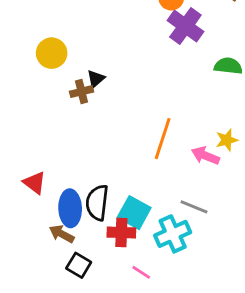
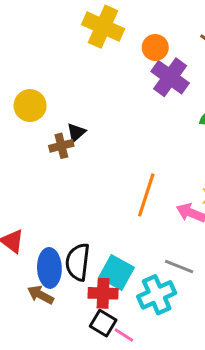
black square: (79, 265) -> (103, 323), moved

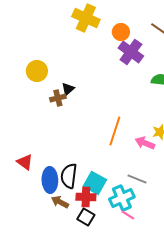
brown arrow: (40, 295) -> (60, 202), moved
pink line: (124, 335) -> (128, 215), moved

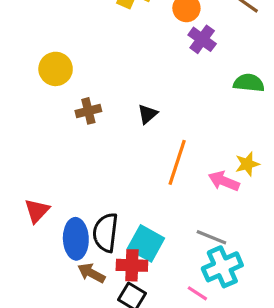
purple cross: (131, 52) -> (202, 39), size x0.7
black triangle: (68, 89) -> (148, 114), moved
red triangle: (25, 162) -> (37, 211), turned 36
cyan cross: (122, 198) -> (222, 267), moved

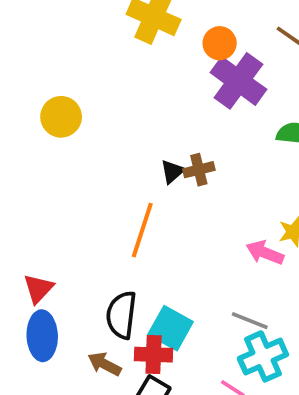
purple cross: (202, 39) -> (238, 81), size x1.6
brown cross: (88, 111) -> (199, 170), moved
orange line: (177, 162) -> (142, 230), moved
blue ellipse: (76, 239) -> (42, 336), moved

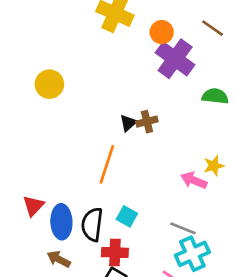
cyan square: (171, 328) -> (127, 216), moved, size x0.7
blue ellipse: (42, 336) -> (61, 222), moved
brown arrow: (104, 364) -> (59, 259), moved

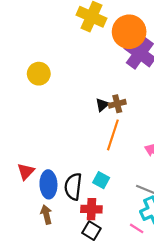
orange circle: (162, 32) -> (129, 32), size x1.8
orange line: (107, 164) -> (113, 135), moved
brown arrow: (59, 259) -> (46, 214), turned 48

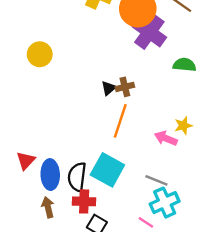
cyan square: (101, 180) -> (107, 170), size x1.8
red cross: (91, 209) -> (84, 201), moved

